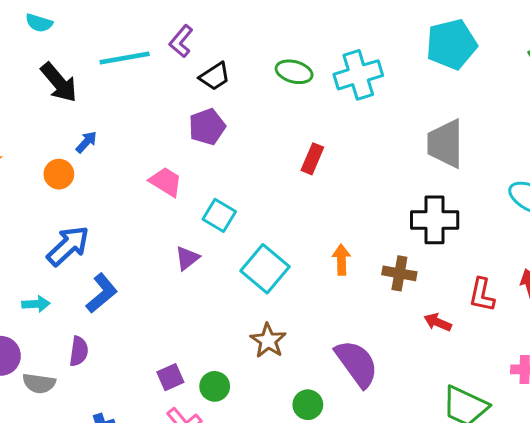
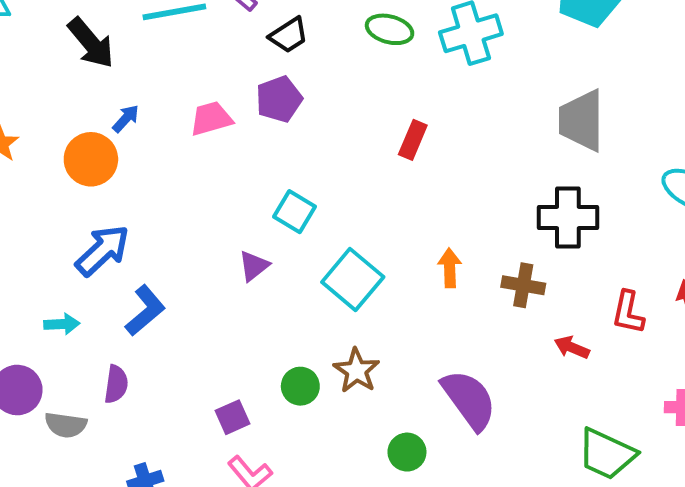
orange circle: (59, 174) -> (91, 159), size x1.4
pink trapezoid: (166, 182) -> (211, 119), moved, turned -48
green circle: (215, 386) -> (300, 386), moved

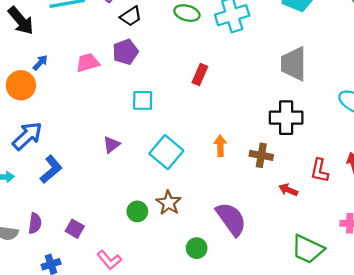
cyan square: (295, 212) -> (143, 100), moved, turned -30
purple semicircle: (116, 384) -> (35, 223), moved
purple square: (232, 417) -> (75, 229), moved, turned -36

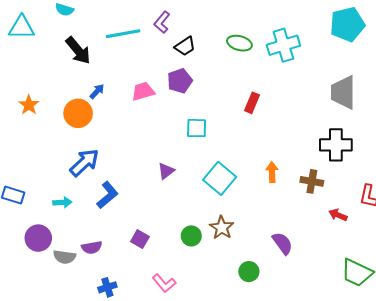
purple semicircle: (231, 219) -> (282, 243), size x0.7
purple semicircle: (35, 223) -> (92, 247), turned 72
purple square: (75, 229) -> (140, 239), moved

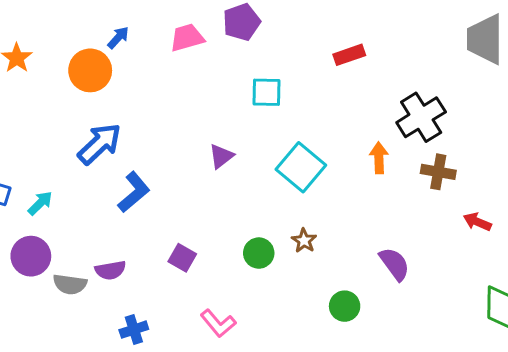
red rectangle: (252, 103) -> (349, 55), turned 48
black cross: (336, 145) -> (421, 117), moved, turned -32
cyan arrow: (62, 202) -> (40, 203), moved, turned -42
brown star: (222, 228) -> (304, 241), size x0.7

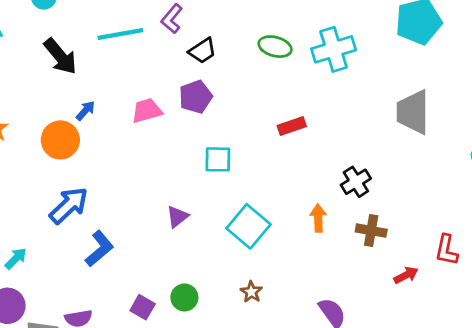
black cross: (421, 117) -> (356, 182), size x0.7
red arrow: (477, 222) -> (406, 275), turned 130
green circle: (259, 253) -> (184, 297), moved

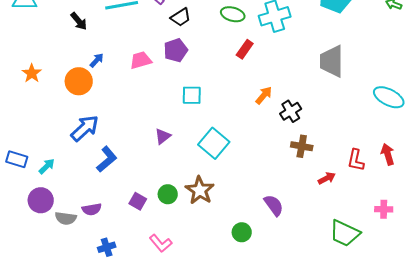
black arrow: (60, 56) -> (79, 21), size x0.7
red rectangle: (292, 126) -> (245, 49), moved, turned -36
orange arrow: (318, 218) -> (264, 95), moved, turned 42
brown star: (251, 292) -> (200, 190), moved, size x1.8

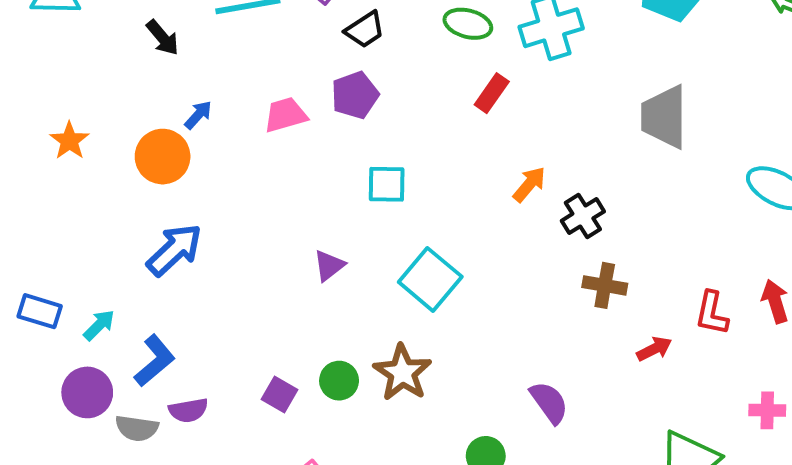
blue L-shape: (107, 159) -> (155, 361), moved

